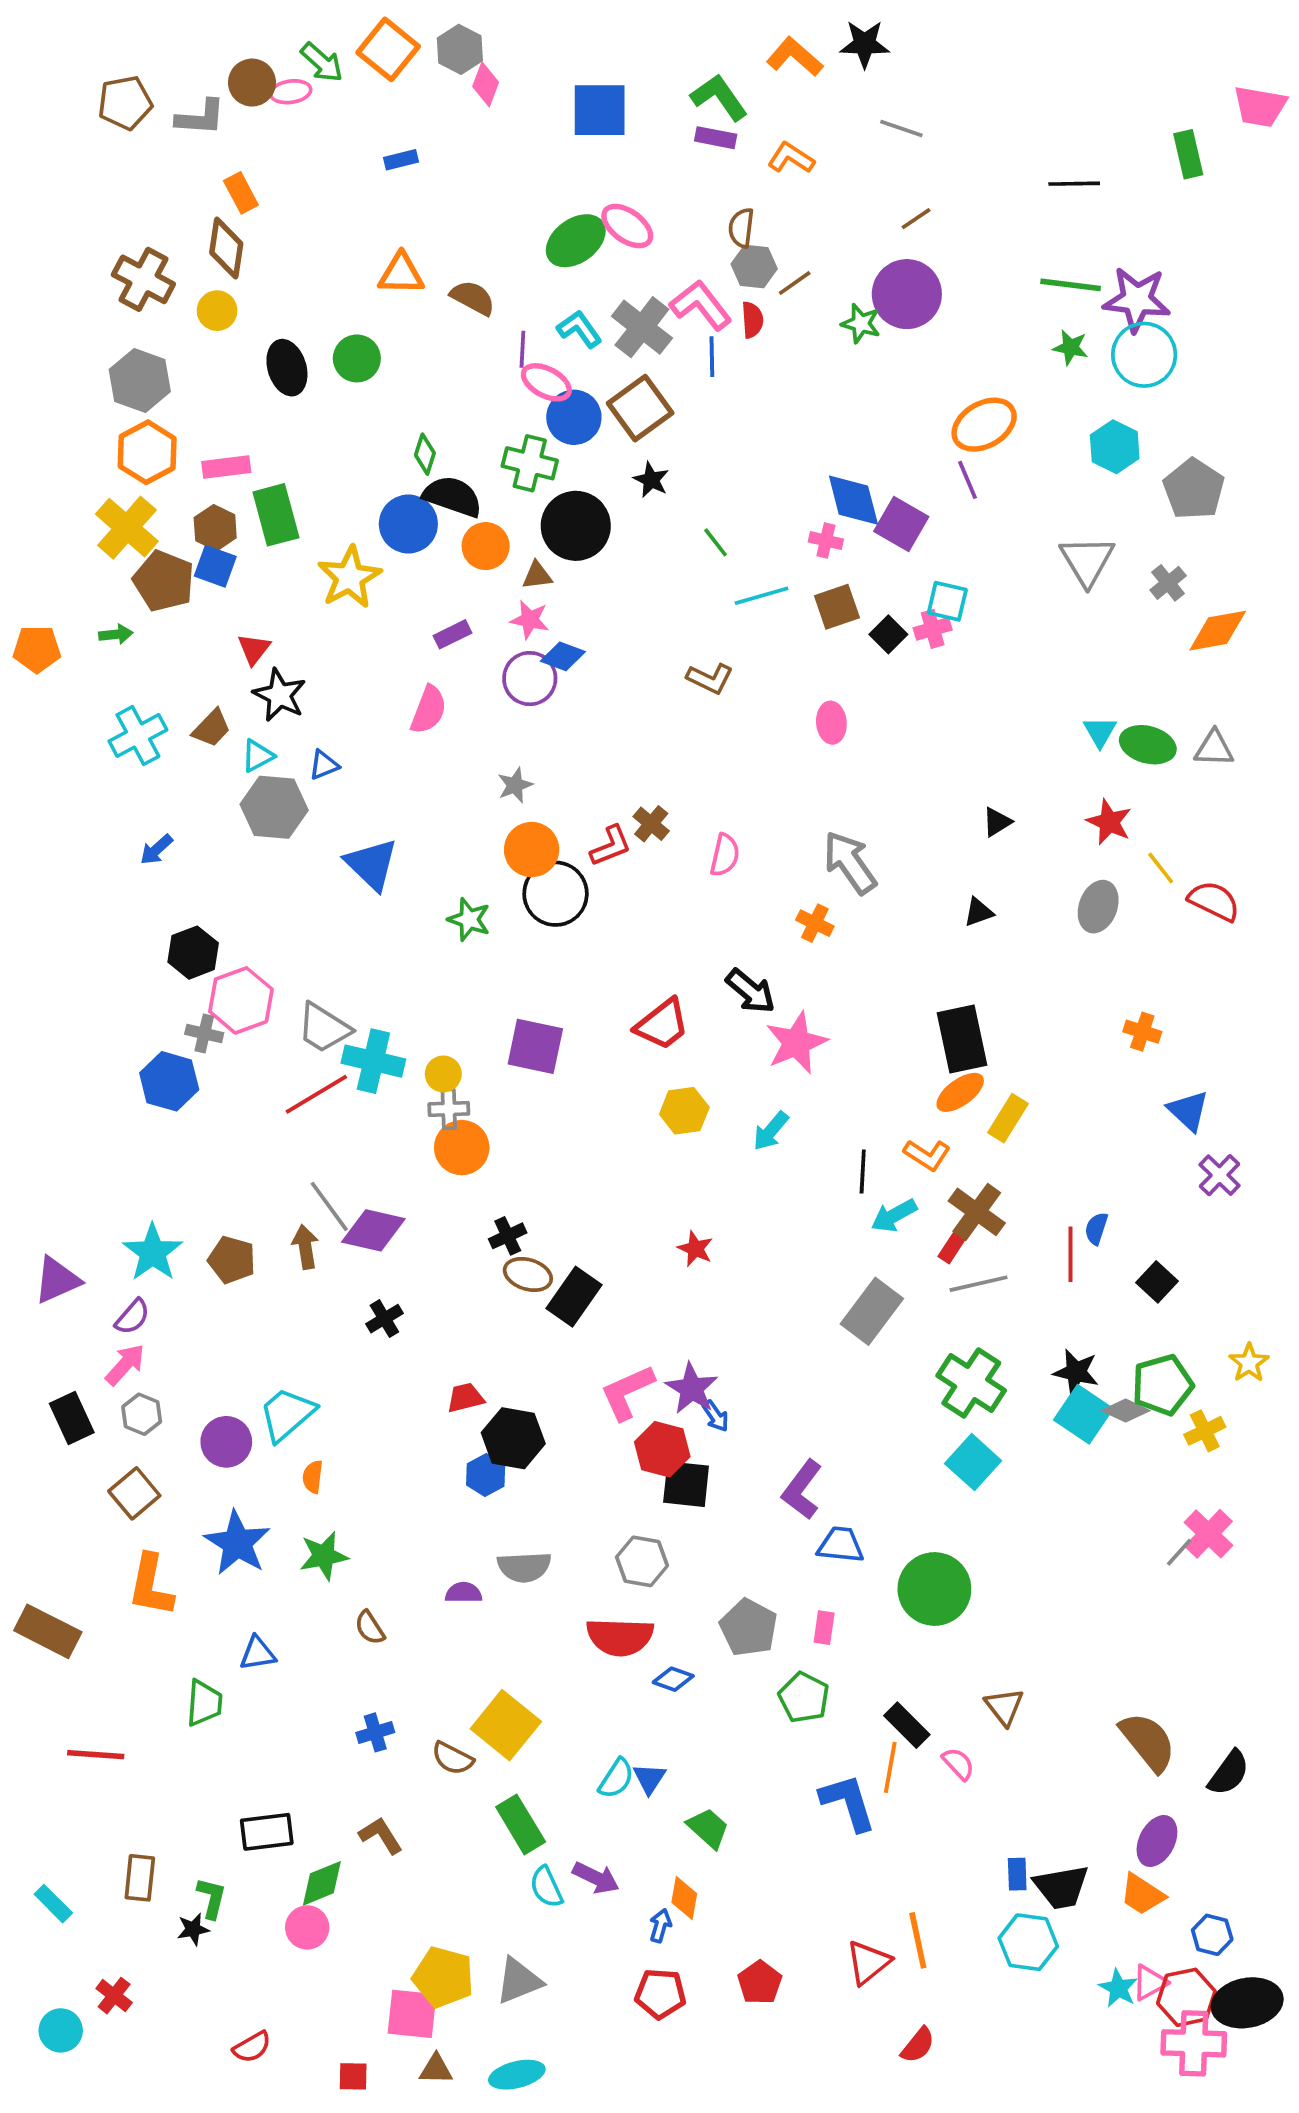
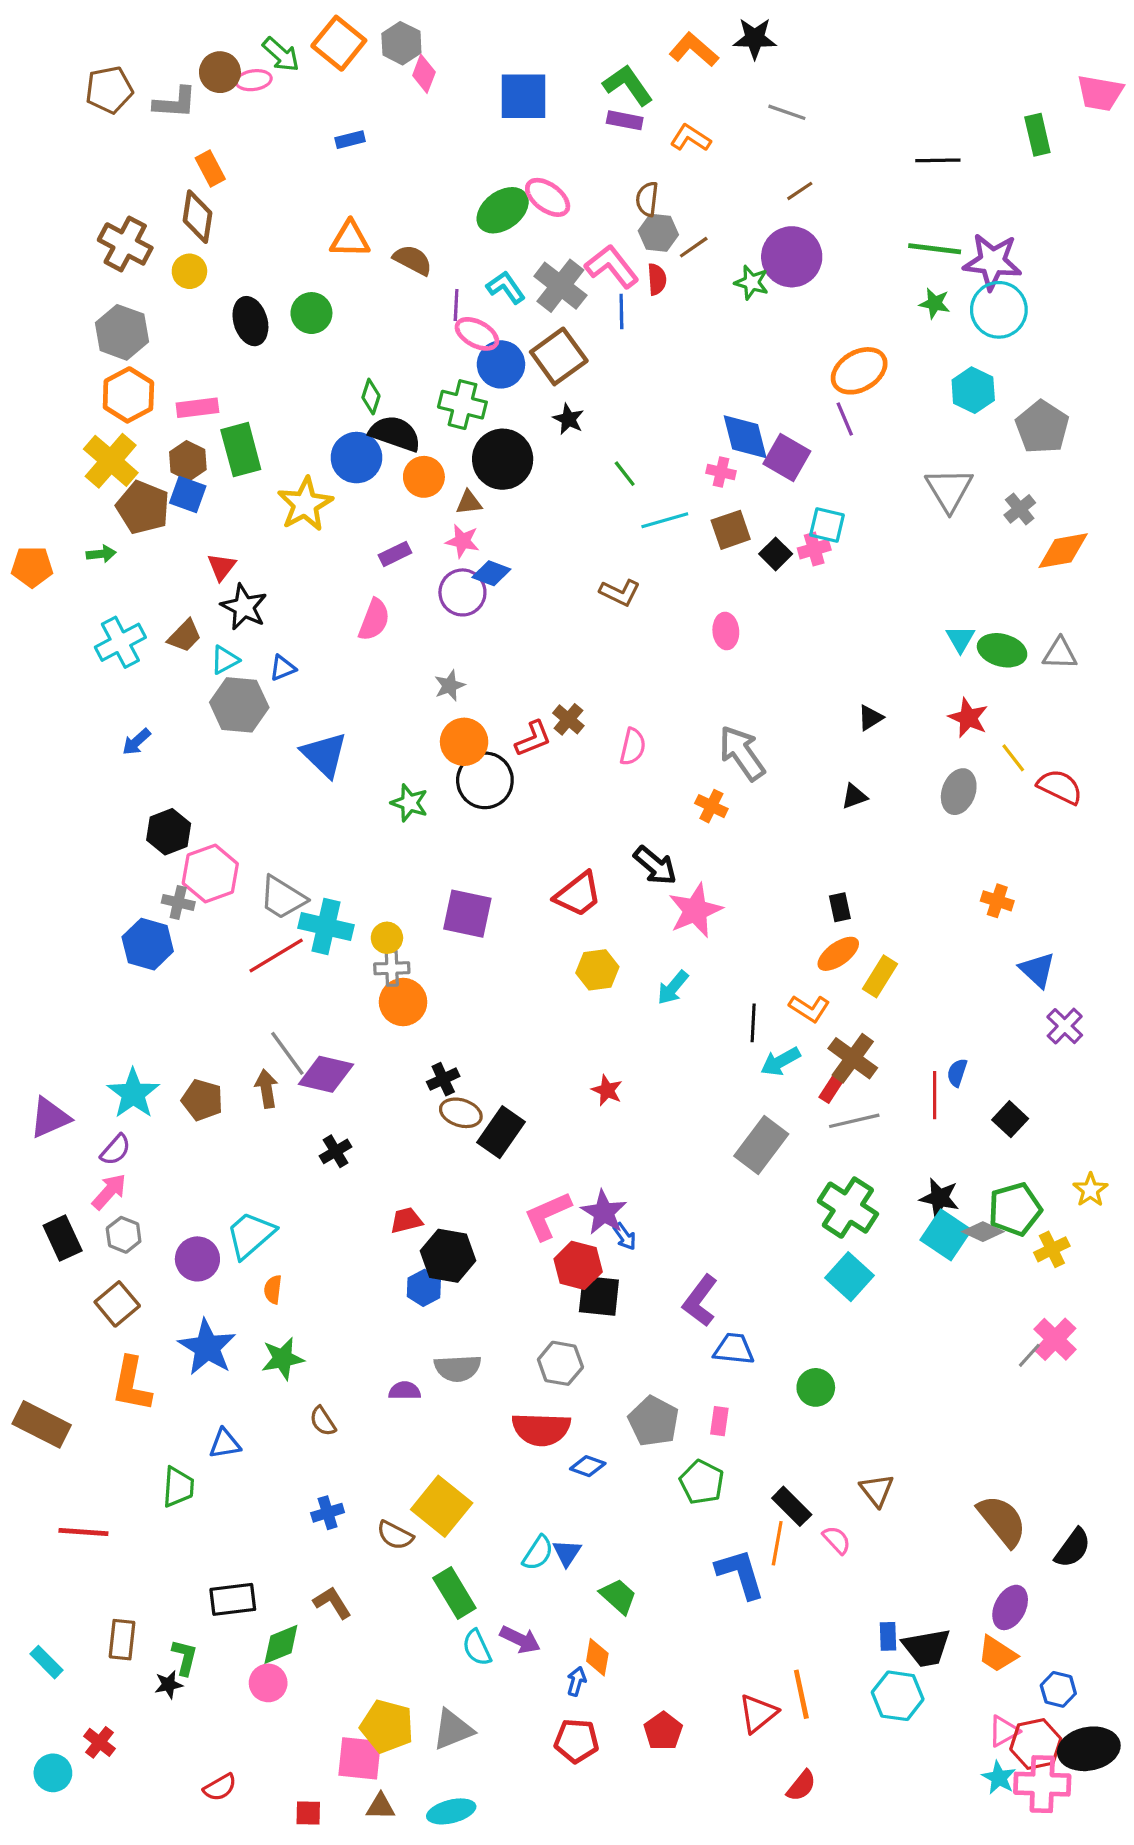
black rectangle: (962, 1039) -> (840, 907), size x0.5
green circle: (934, 1589) -> (816, 1387), size x0.6
cyan star: (1118, 1988) -> (999, 1778), moved

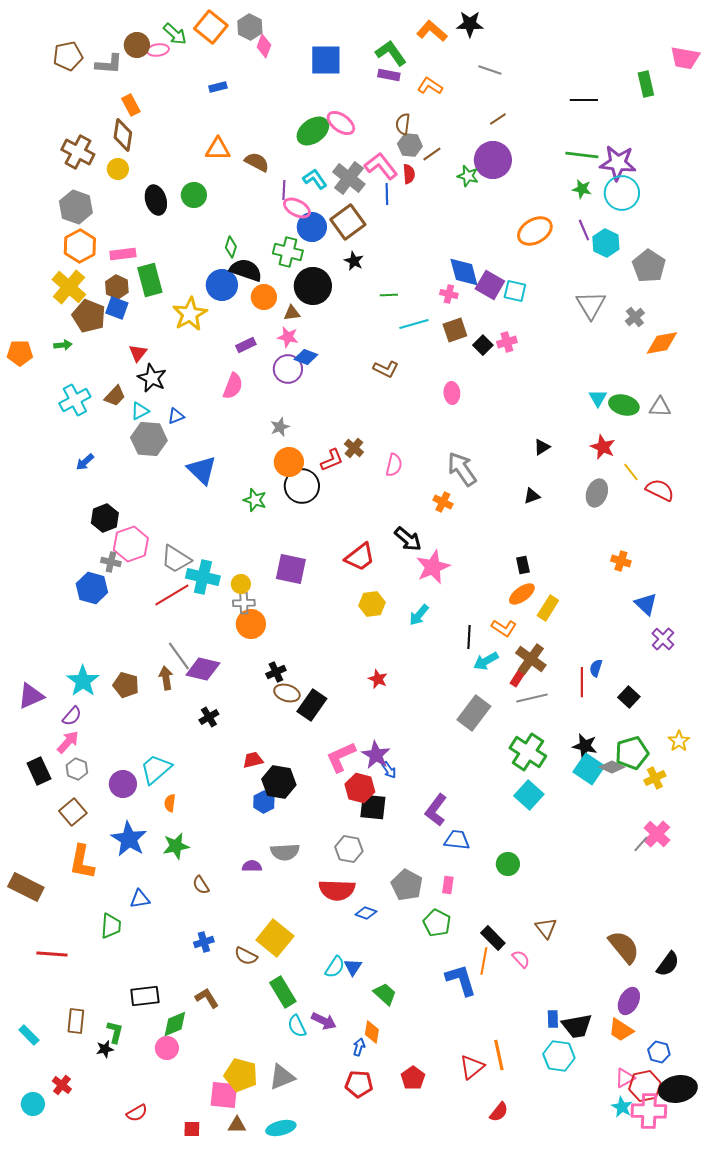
purple line: (845, 419) -> (584, 230), moved
green line: (625, 474) -> (389, 295), turned -54
cyan square: (827, 525) -> (515, 291), moved

